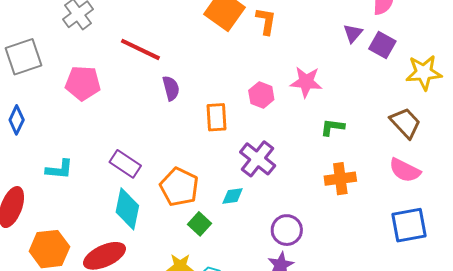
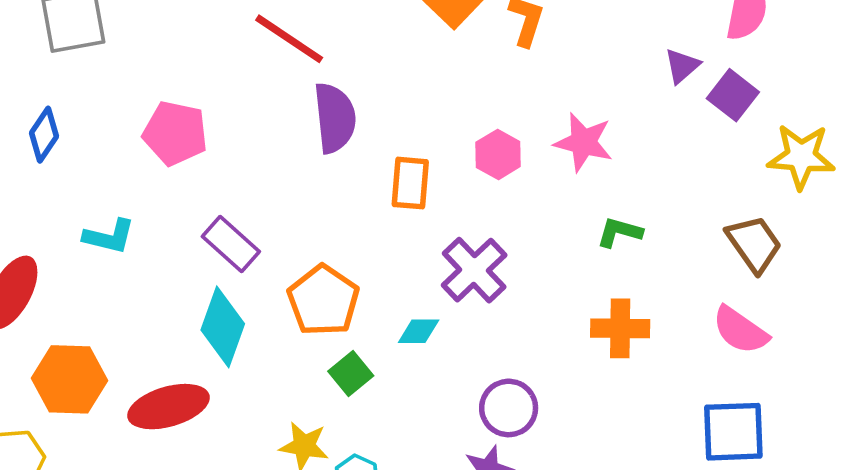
pink pentagon: (83, 83) -> (175, 133), moved
purple semicircle: (171, 88) -> (335, 118), size x1.5

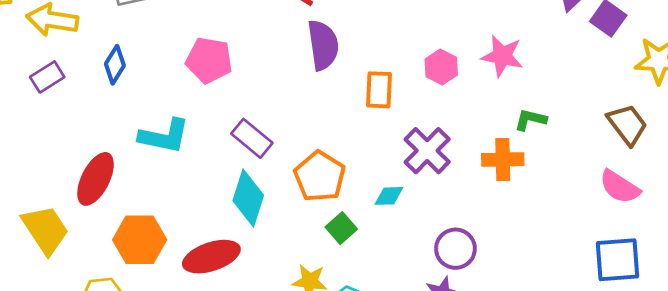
cyan L-shape: (109, 236) -> (164, 136), size x1.4
orange cross: (620, 328) -> (503, 160), moved

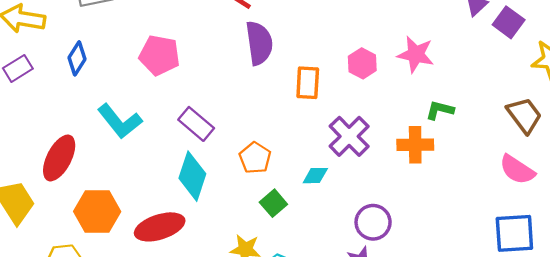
cyan L-shape: (164, 136) -> (120, 121), turned 39
orange pentagon: (320, 176) -> (255, 158), size x0.7

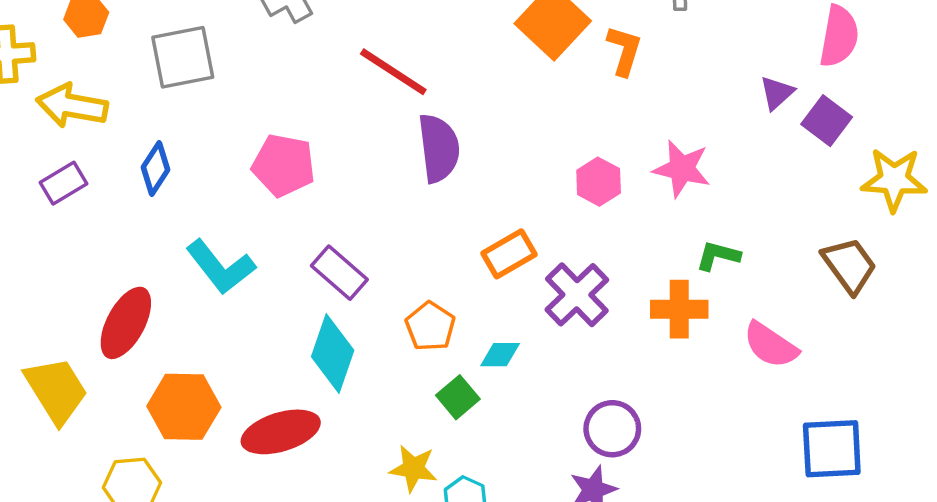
orange rectangle: (308, 83) -> (509, 254), moved, turned 56
pink semicircle: (517, 170) -> (771, 345), moved
cyan diamond: (315, 176) -> (500, 355), moved

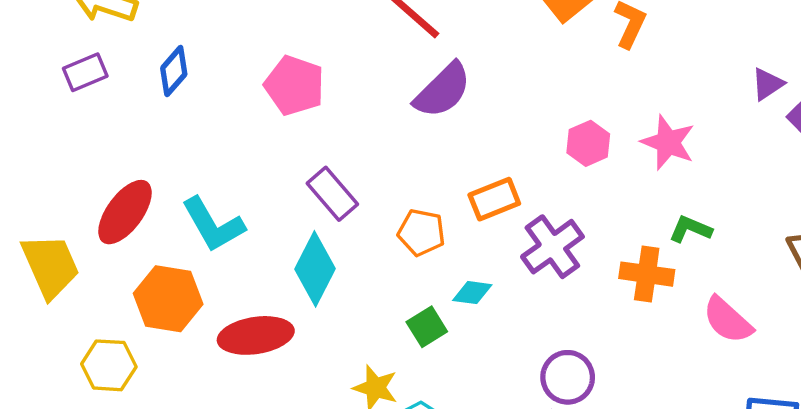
purple semicircle: (439, 148) -> (443, 90), turned 44
cyan L-shape: (221, 267) -> (213, 225), moved
orange pentagon: (430, 326) -> (421, 232), moved, turned -30

